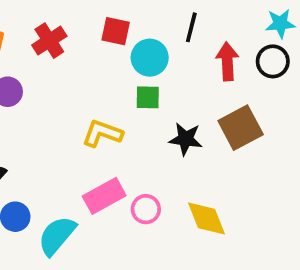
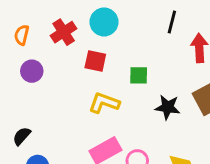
red square: (116, 31) -> (95, 61), moved
cyan circle: (150, 58) -> (104, 22), moved

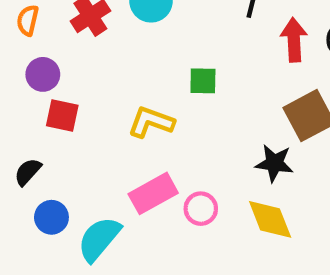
red square: (95, 61) -> (62, 116), moved
black star: (168, 107) -> (274, 163), moved

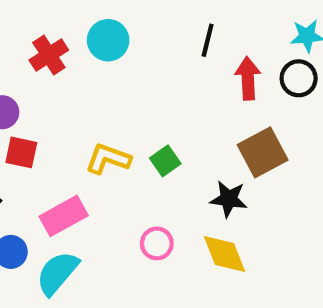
green square: (203, 81) -> (165, 161), moved, turned -36
pink rectangle: (153, 193) -> (64, 216), moved

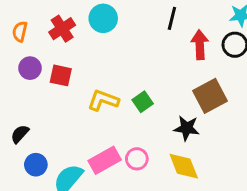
red square: (21, 152) -> (61, 75), moved
pink rectangle: (64, 216) -> (105, 160), moved

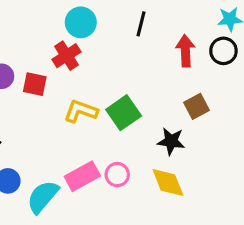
black line: (172, 18) -> (141, 24), moved
red cross: (62, 29) -> (66, 56), moved
brown square: (210, 96) -> (196, 106), size x0.7
green square: (143, 102) -> (124, 113), size x1.5

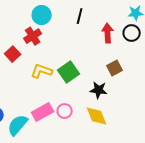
red square: (35, 84) -> (13, 54), turned 35

